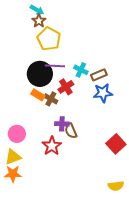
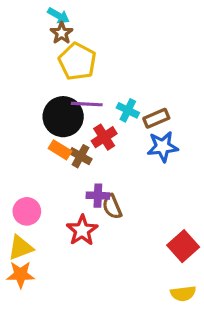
red square: (116, 144) -> (183, 246), moved

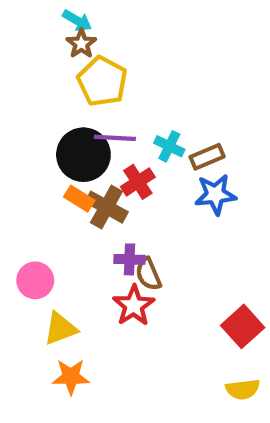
brown cross: (81, 156) -> (106, 207), size x1.4
red star: (82, 230) -> (134, 306), moved
yellow triangle: (21, 248) -> (60, 329), moved
orange star: (21, 275) -> (71, 377), moved

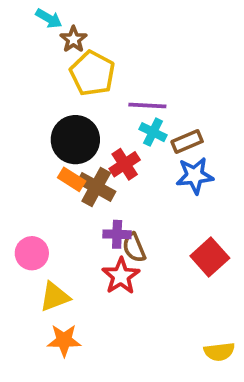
cyan arrow: (77, 21) -> (49, 18), moved
purple line: (115, 138) -> (147, 106), moved
red square: (243, 326) -> (210, 257), moved

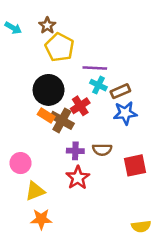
cyan arrow: (49, 18) -> (13, 28), moved
brown semicircle: (134, 248) -> (102, 150), moved, turned -66
red square: (210, 257) -> (135, 165), turned 30

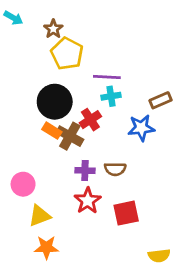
cyan arrow: (13, 28) -> (13, 18), moved
cyan cross: (98, 85) -> (111, 96), turned -35
brown rectangle: (120, 91) -> (160, 100), moved
red square: (135, 165) -> (126, 213), moved

